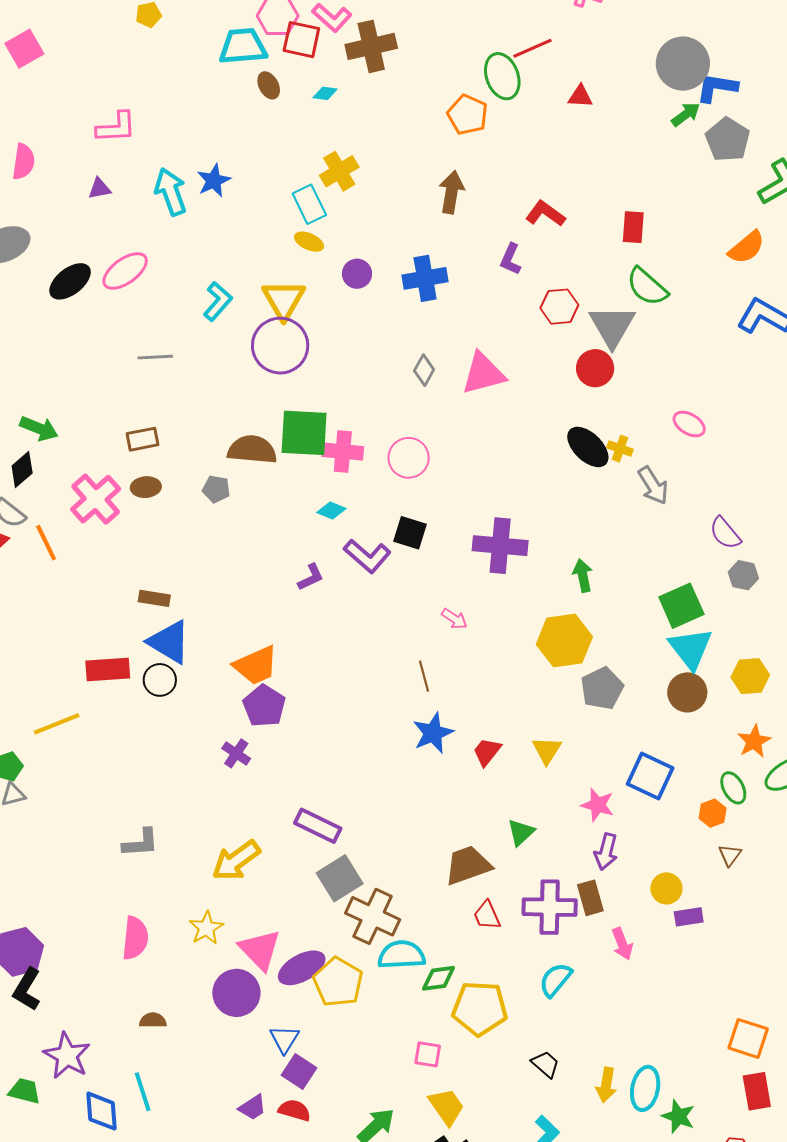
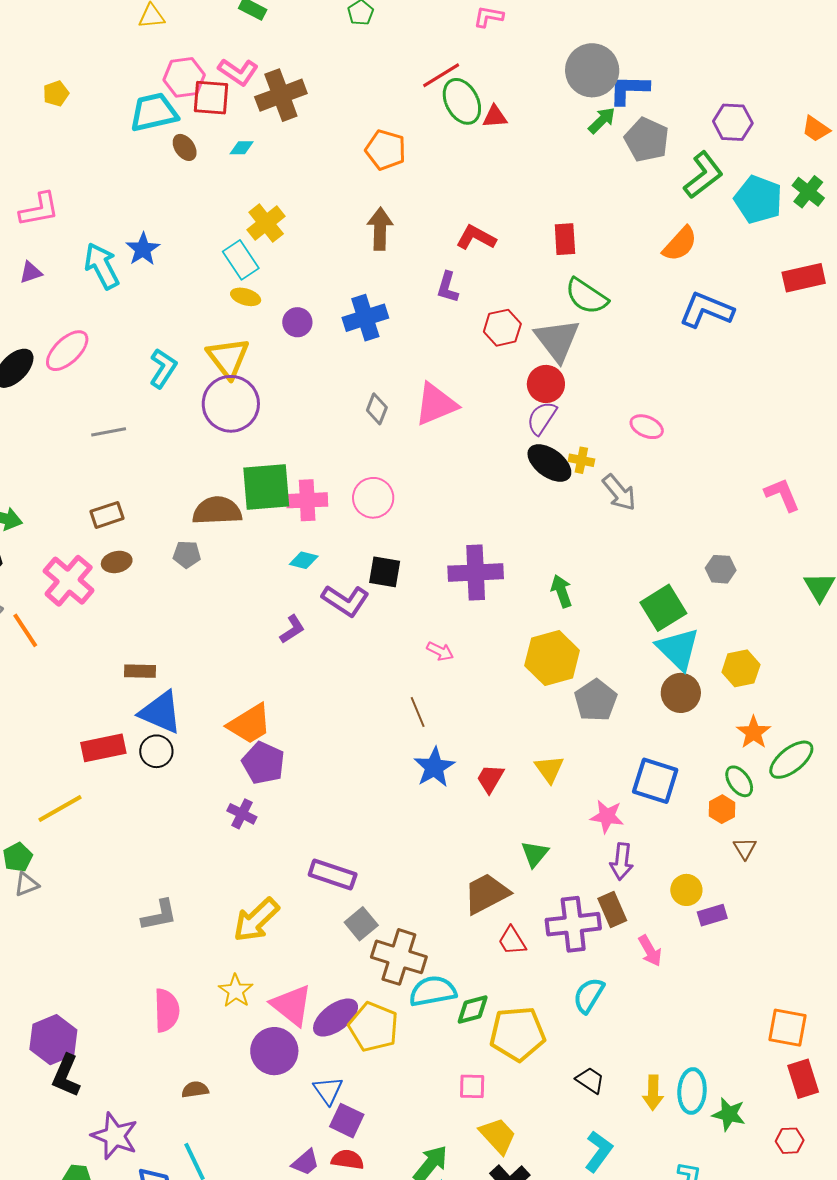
green ellipse: (502, 76) -> (462, 101), moved
purple semicircle: (725, 533) -> (542, 418), moved, turned 81
gray square: (340, 878) -> (361, 924), size x0.7

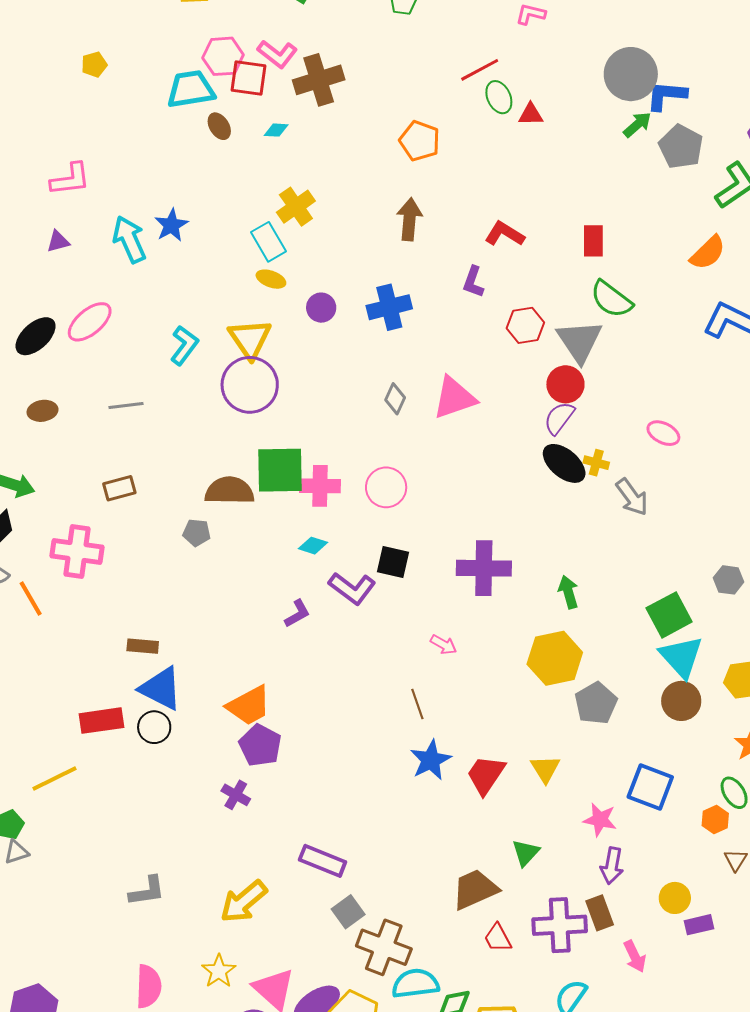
green ellipse: (462, 101) -> (499, 97), size x0.7
brown ellipse: (117, 562) -> (42, 411), moved
pink cross: (69, 581) -> (77, 552), turned -36
red trapezoid: (490, 779) -> (486, 775), size x1.4

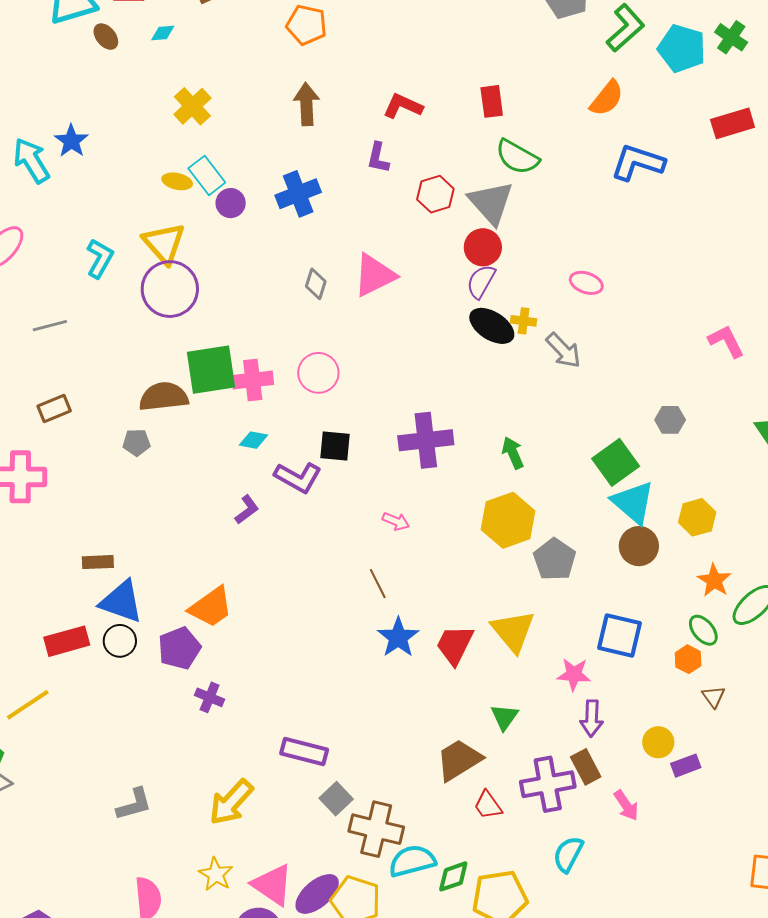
cyan rectangle: (269, 242) -> (207, 175), moved
purple pentagon: (260, 745) -> (179, 648), moved, turned 30
yellow triangle: (545, 769) -> (513, 631), size x1.5

